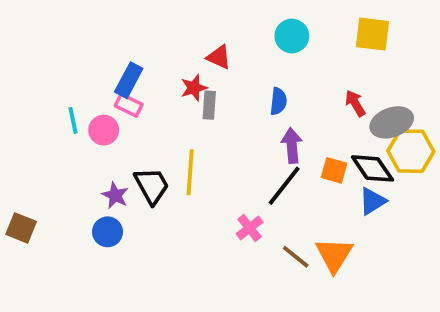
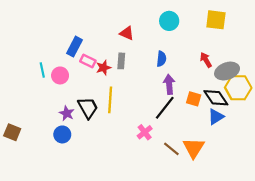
red star: (194, 88) -> (103, 68), moved
pink rectangle: (129, 105) -> (88, 61), moved

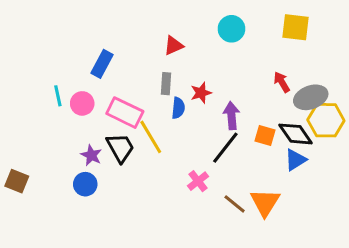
red triangle: (127, 33) -> (174, 46), turned -48
blue semicircle: (161, 59) -> (178, 108), moved
pink rectangle: (88, 61) -> (125, 113), moved, size x1.6
red star: (103, 68) -> (201, 93), moved
yellow line: (110, 100) -> (151, 137), turned -35

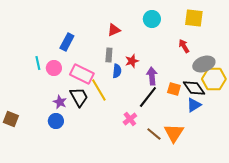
red arrow: (282, 82) -> (184, 46), moved

